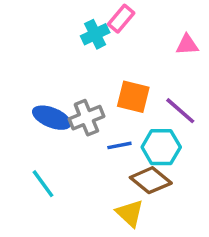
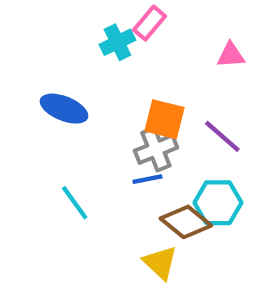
blue ellipse: (52, 118) -> (64, 109), moved
gray cross: (86, 118) -> (156, 149), moved
cyan hexagon: (161, 147) -> (218, 203), moved
cyan line: (43, 184) -> (75, 203), moved

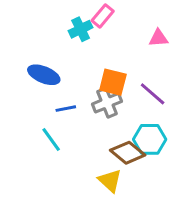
blue line: (147, 179) -> (66, 109), moved

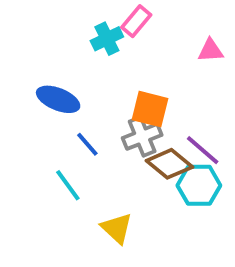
purple line: (153, 94) -> (203, 150), moved
blue line: (66, 109) -> (87, 144), turned 60
brown diamond: (128, 153) -> (169, 164), moved
yellow triangle: (110, 181) -> (117, 228), moved

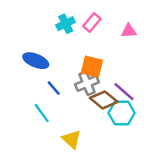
pink rectangle: (136, 21) -> (92, 22), moved

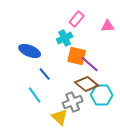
cyan cross: (66, 24) -> (65, 38), moved
gray cross: (87, 83) -> (73, 102), moved
purple line: (124, 92) -> (90, 64), moved

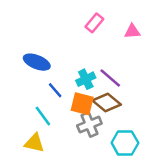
cyan cross: (65, 38) -> (86, 79), moved
orange square: (77, 56) -> (82, 104), moved
cyan hexagon: (102, 95) -> (125, 143), moved
yellow triangle: (60, 117) -> (34, 143), moved, turned -30

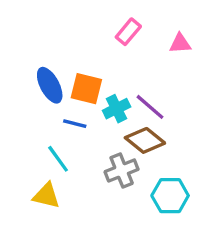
blue ellipse: (37, 62) -> (50, 85), turned 40
blue line: (55, 90) -> (75, 124), turned -35
orange square: (82, 104) -> (86, 89), moved

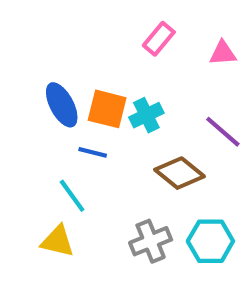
purple line: (150, 107) -> (223, 132), moved
cyan cross: (117, 109) -> (146, 115), moved
gray cross: (122, 171) -> (151, 241), moved

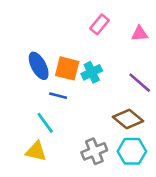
brown diamond: (179, 173) -> (128, 119), moved

